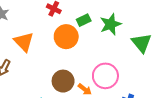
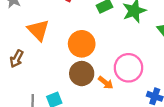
orange circle: (66, 37) -> (82, 44), moved

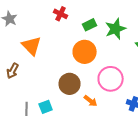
orange circle: (82, 44) -> (85, 52), moved
orange arrow: (106, 83) -> (91, 101), moved

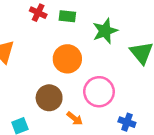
green rectangle: (90, 25) -> (67, 16), moved, turned 32

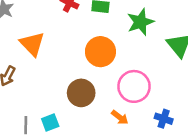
orange arrow: (75, 118) -> (120, 117), moved

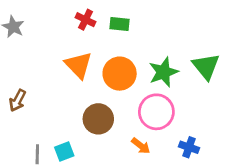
green star: (140, 22) -> (163, 72), moved
orange triangle: (32, 44) -> (78, 65), moved

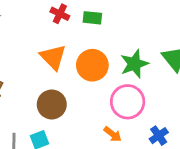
brown circle: (98, 119) -> (52, 104), moved
blue cross: (189, 147) -> (159, 136), turned 36

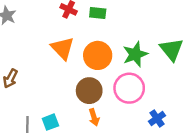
brown circle: (52, 104) -> (89, 91), moved
orange arrow: (113, 134) -> (94, 117), moved, turned 35

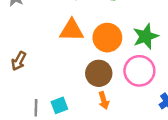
orange triangle: (63, 48) -> (72, 30), turned -45

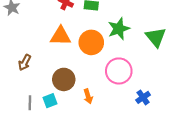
green star: (146, 36) -> (119, 29), moved
brown arrow: (19, 61) -> (25, 63), moved
brown circle: (99, 73) -> (64, 79), moved

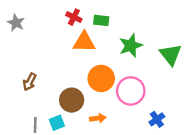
orange triangle: (61, 36) -> (84, 42), moved
orange circle: (91, 42) -> (101, 78), moved
orange arrow: (88, 96) -> (98, 118), turned -80

